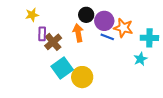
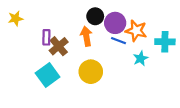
yellow star: (32, 15) -> (15, 19), moved
cyan star: (140, 59) -> (141, 58), moved
cyan square: (62, 68) -> (48, 75), moved
yellow circle: (82, 77) -> (91, 72), moved

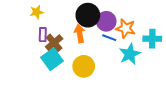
black circle: (95, 16) -> (88, 15), size x1.5
yellow star: (15, 19) -> (37, 12), moved
cyan star: (141, 58) -> (130, 54), size x1.5
cyan square: (48, 75) -> (52, 59), moved

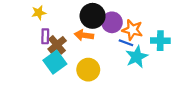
orange arrow: (80, 34) -> (84, 35), turned -72
blue line: (109, 38) -> (126, 43), moved

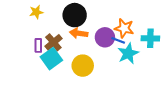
black circle: (93, 16) -> (75, 15), moved
purple circle: (112, 22) -> (105, 37), moved
purple rectangle: (45, 36) -> (38, 45), moved

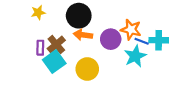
blue line: (118, 40) -> (142, 41), moved

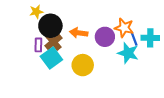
black circle: (79, 16) -> (50, 26), moved
blue line: (142, 41) -> (134, 39), turned 48
cyan star: (135, 56) -> (128, 53), turned -30

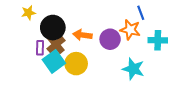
yellow star: (36, 12) -> (28, 13), moved
blue line: (134, 39) -> (141, 13), moved
cyan star: (128, 53) -> (133, 69), moved
yellow circle: (83, 65) -> (76, 64), moved

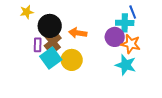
orange star: (130, 30) -> (131, 44), moved
purple circle: (110, 39) -> (115, 37), moved
cyan cross: (158, 40) -> (125, 23), moved

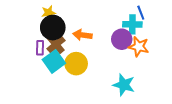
yellow star: (27, 12) -> (49, 13), moved
cyan star: (126, 65) -> (124, 85), moved

